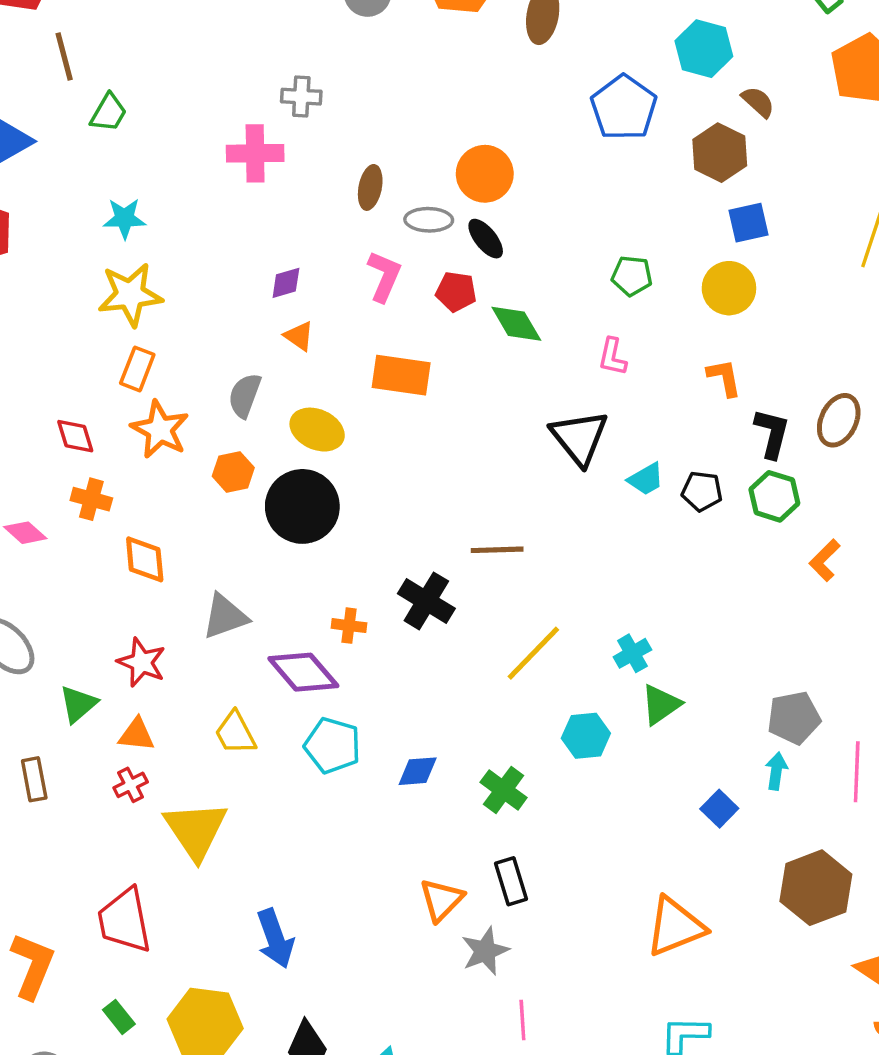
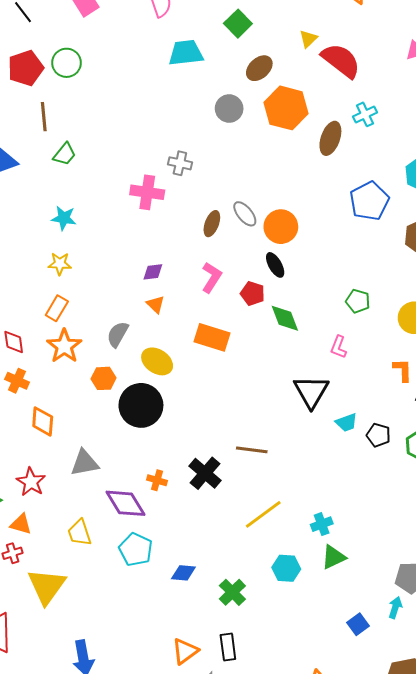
gray ellipse: (429, 220) -> (245, 214), moved, turned 40
yellow star: (130, 295) -> (60, 264), size x0.6

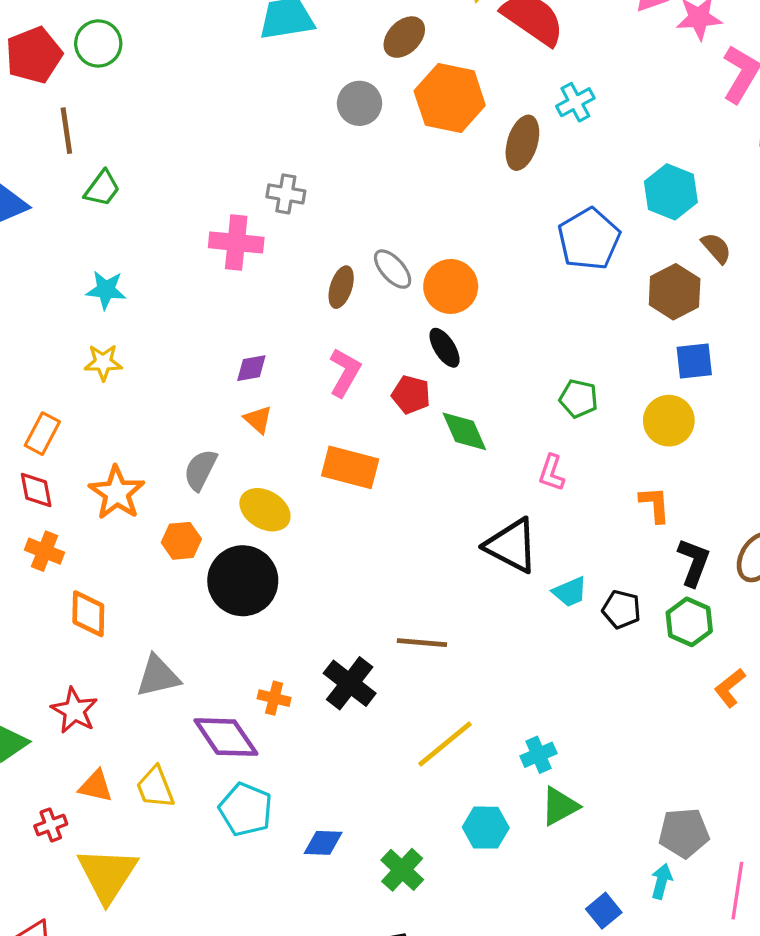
orange rectangle: (57, 308) -> (42, 434), moved
black triangle: (311, 392) -> (512, 546), turned -30
orange triangle: (21, 524) -> (96, 786), moved

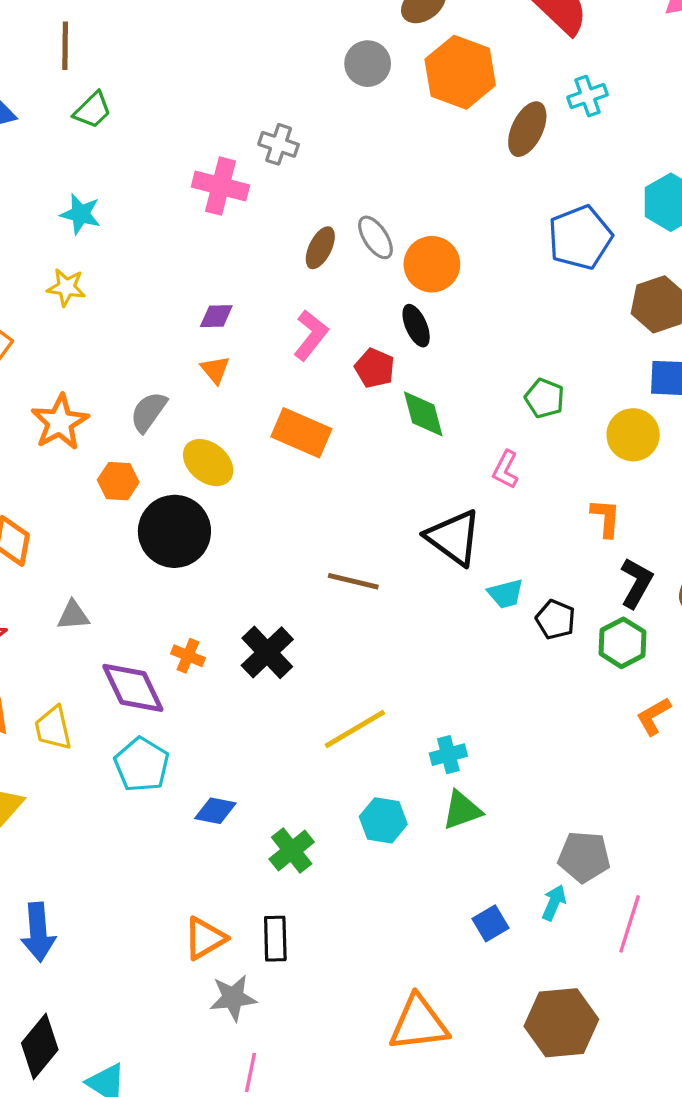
brown line: (422, 643) -> (353, 581), moved
gray triangle: (158, 676) -> (73, 615), size x0.7

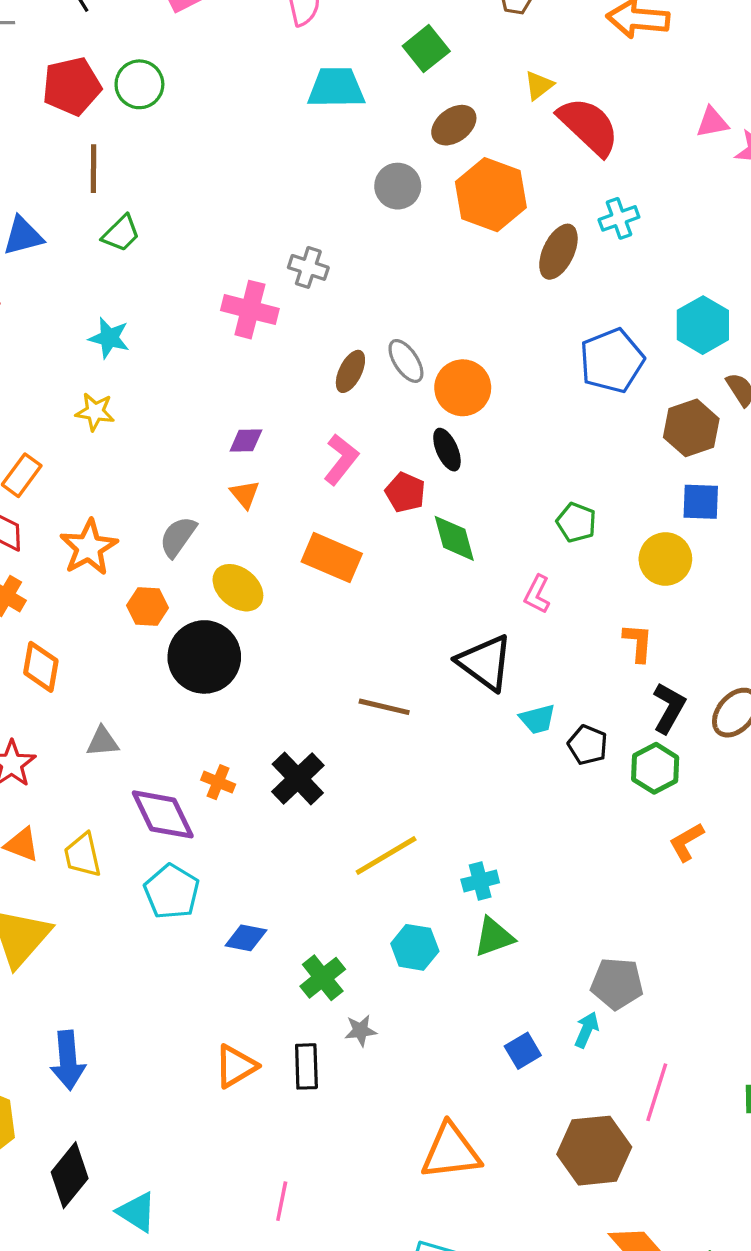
pink line: (630, 924) -> (657, 1092), moved
gray star: (233, 998) -> (361, 1030), moved, size x0.7

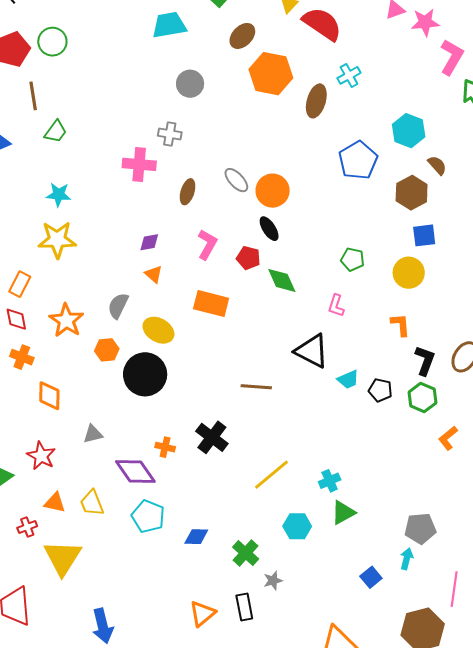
gray circle: (398, 186) -> (190, 84), moved
brown ellipse: (350, 371) -> (188, 192), moved
yellow star: (95, 412) -> (57, 240), size x1.6

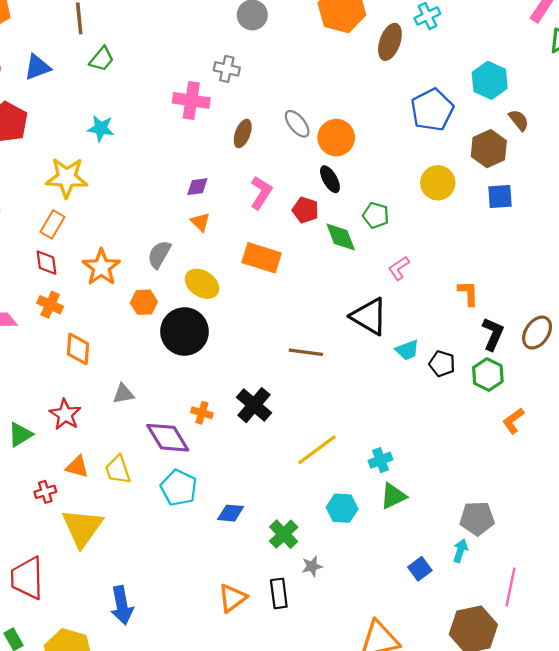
yellow star: (57, 240) -> (67, 178), moved
green pentagon: (352, 259) -> (376, 215), moved
yellow circle: (409, 273) -> (438, 183), moved
pink L-shape: (336, 306) -> (399, 268), turned 35

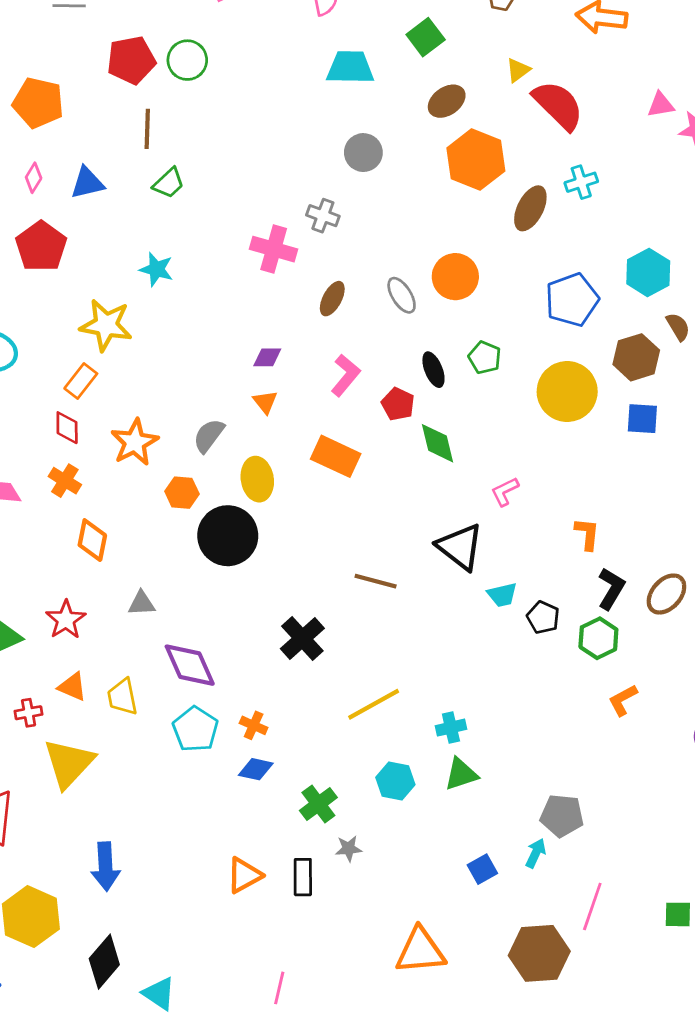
orange circle: (336, 138) -> (455, 277), moved
yellow circle: (438, 183) -> (567, 392), size x1.4
green pentagon: (376, 215) -> (485, 357), moved
yellow ellipse: (202, 284) -> (257, 479), turned 40
orange cross: (202, 413) -> (254, 725), moved

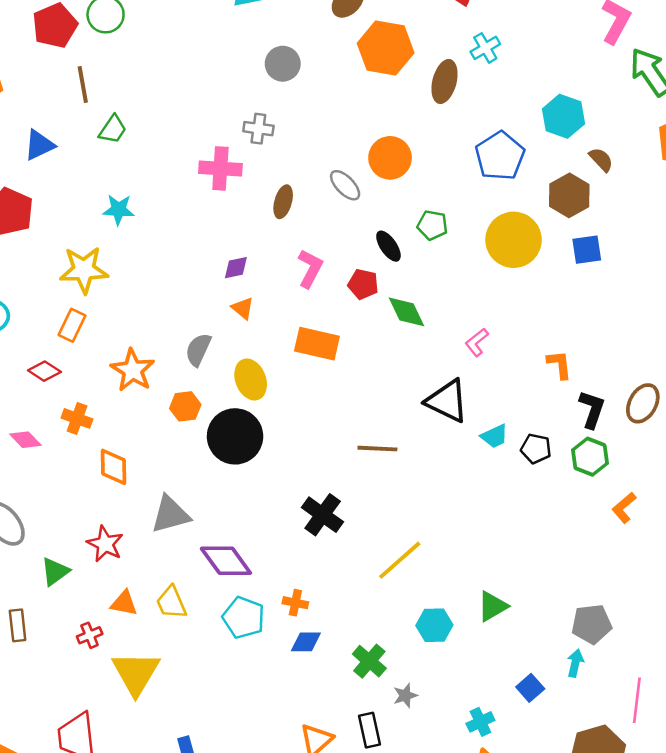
red diamond: (67, 428) -> (44, 371), moved, turned -44
gray triangle: (142, 603) -> (170, 514), size x1.6
cyan cross: (451, 728) -> (480, 722), moved

